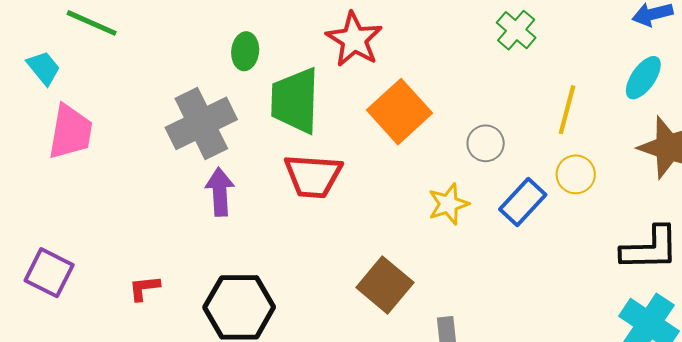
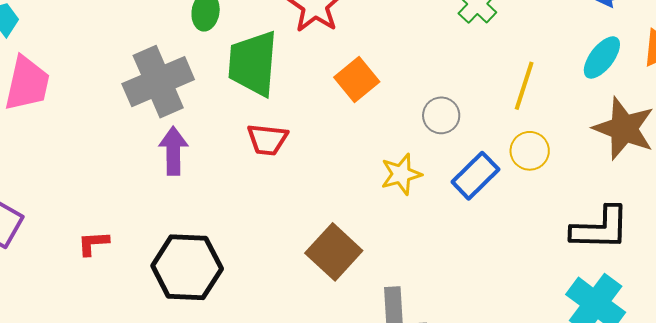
orange square: (399, 112) -> (357, 79), size x0.7
red trapezoid: (313, 176) -> (267, 140), size x0.7

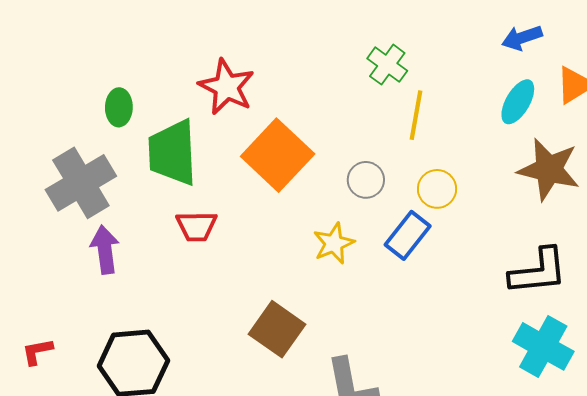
orange square: (357, 79) -> (278, 155), size x1.6
yellow line: (524, 86) -> (416, 115), moved
yellow circle: (530, 151) -> (437, 189), moved

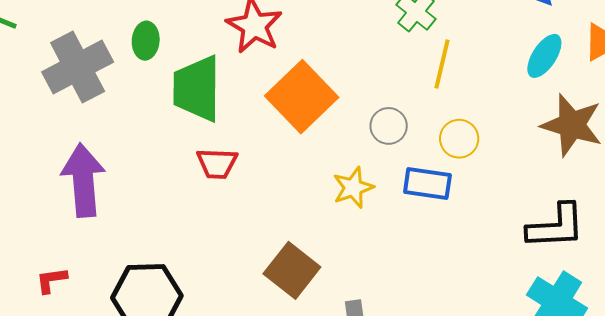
gray cross: (81, 183) -> (78, 67), moved
blue rectangle: (408, 235) -> (427, 183), turned 57
purple arrow: (105, 250) -> (83, 180), moved, size x1.5

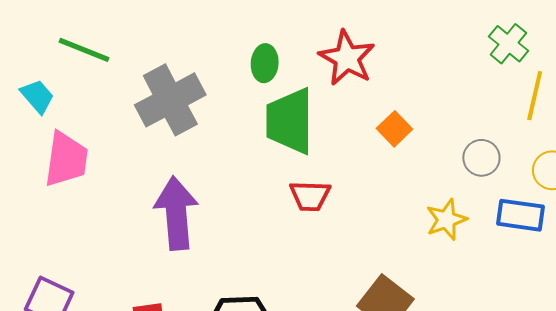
green ellipse: (146, 41) -> (265, 63), moved
orange square: (302, 97) -> (394, 129), size x0.5

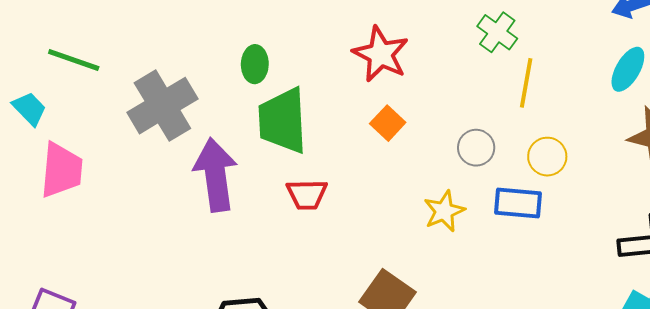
red star: (347, 58) -> (381, 54), moved
purple arrow: (176, 213) -> (216, 175), moved

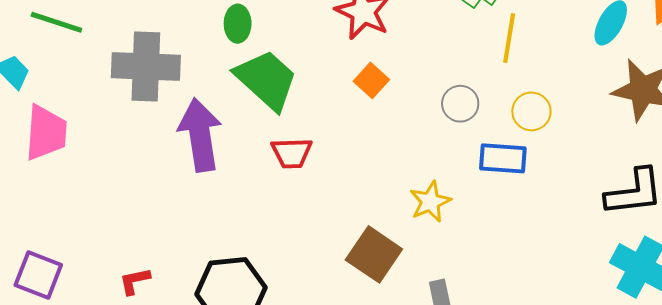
gray cross: (162, 106) -> (146, 67), turned 34
green trapezoid: (283, 121) -> (266, 80), turned 136
yellow star: (444, 211) -> (430, 202), moved

